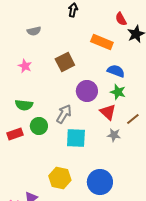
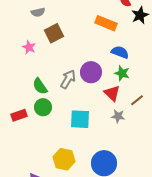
brown square: (65, 62) -> (54, 33), moved
green semicircle: (24, 105) -> (40, 86), moved, turned 48
gray arrow: (64, 114) -> (68, 79), moved

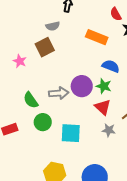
gray semicircle: (38, 12) -> (53, 26), moved
green star: (122, 73) -> (104, 86), moved
gray arrow: (68, 79) -> (59, 93), turned 54
green circle: (43, 107) -> (43, 122), moved

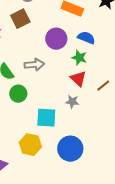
purple circle: (82, 86) -> (56, 39), moved
gray star: (109, 130) -> (72, 102), moved
cyan square: (71, 133) -> (46, 118), moved

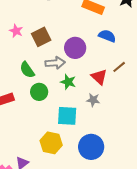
brown square: (20, 19) -> (41, 37), moved
purple circle: (56, 39) -> (75, 48), moved
green star: (79, 58) -> (68, 82), moved
brown line: (103, 86) -> (119, 67), moved

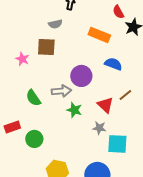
brown square: (41, 37) -> (46, 47), moved, turned 30
green circle: (39, 92) -> (34, 139), moved
cyan square: (67, 116) -> (117, 144), moved

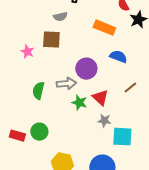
green semicircle: (33, 98) -> (38, 91), turned 48
red triangle: (105, 105) -> (100, 98), moved
red rectangle: (12, 127) -> (17, 136), moved, turned 35

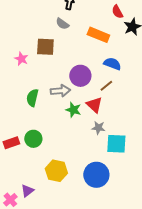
gray semicircle: (60, 17) -> (62, 24), moved, turned 48
brown line: (130, 88) -> (106, 86), moved
red rectangle: (17, 136) -> (11, 143), turned -35

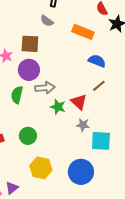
purple circle: (80, 76) -> (29, 70), moved
brown line: (106, 86) -> (99, 86), moved
green circle: (33, 139) -> (28, 136), moved

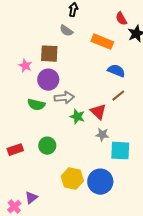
green semicircle: (17, 95) -> (36, 105), turned -90
yellow hexagon: (41, 168) -> (72, 179), moved

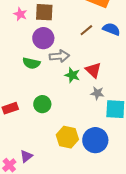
pink star: (25, 66) -> (20, 14), moved
brown line: (118, 96) -> (86, 30), moved

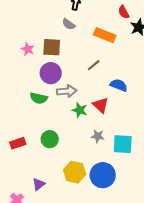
blue semicircle: (111, 29) -> (119, 85), moved
gray star: (97, 93) -> (98, 136), moved
purple triangle: (26, 156) -> (39, 184), moved

